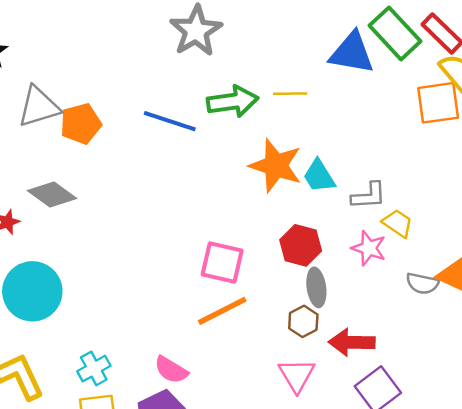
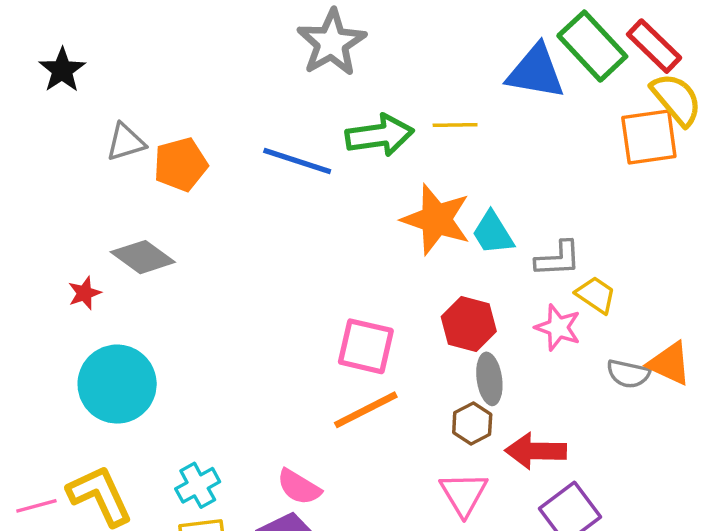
gray triangle: (39, 107) -> (126, 142), size x0.7

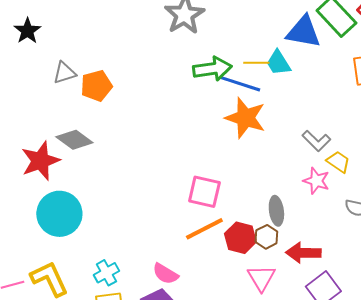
blue line: (297, 161) -> (240, 84), moved
cyan trapezoid: (493, 233) -> (278, 63), moved
gray L-shape: (558, 259) -> (316, 141), turned 48
red star: (84, 293) -> (40, 161), size x2.0
red hexagon: (469, 324) -> (240, 238), moved

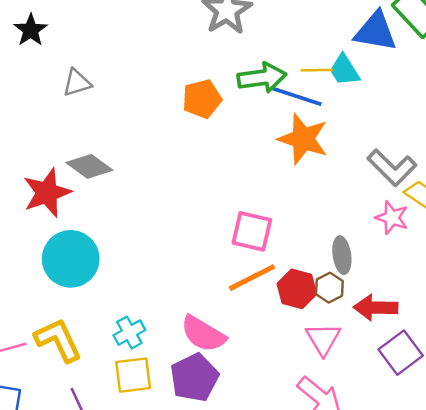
orange pentagon: (96, 86) -> (202, 99), moved
gray L-shape: (316, 141) -> (392, 168), size x1.4
pink semicircle: (165, 274) -> (203, 334), size x1.4

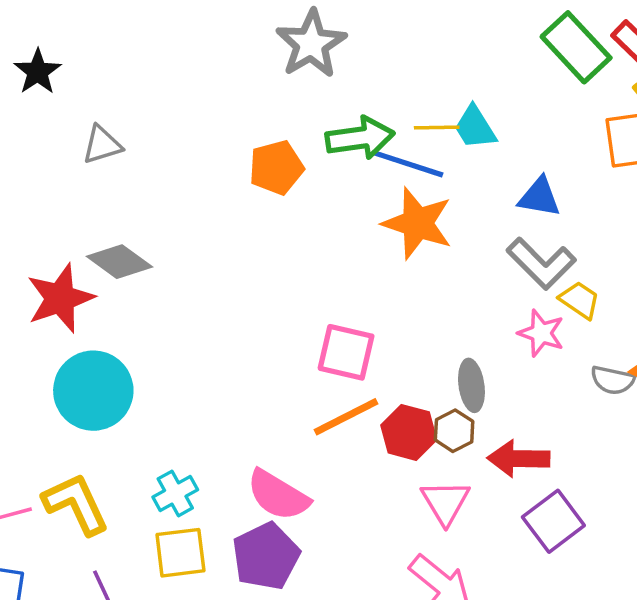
blue triangle: (376, 31) -> (539, 197), moved, size x0.7

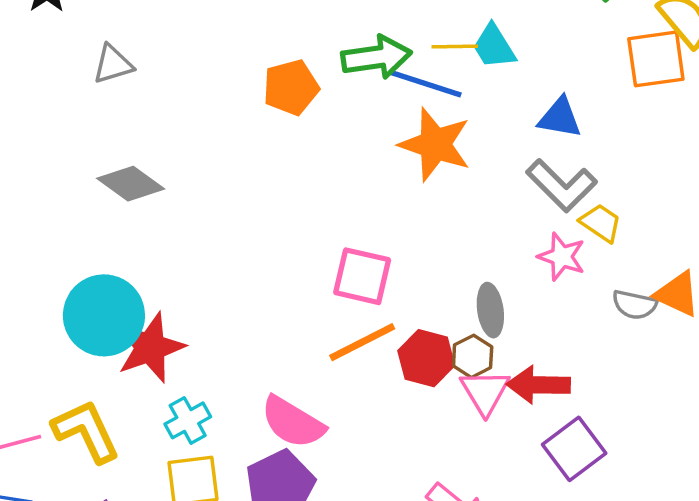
red star: (60, 298) -> (150, 347), moved
pink triangle: (445, 502) -> (485, 392), moved

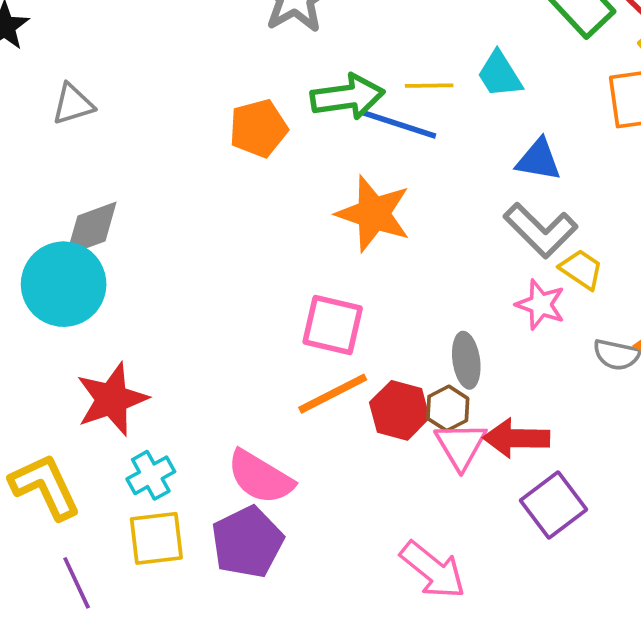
cyan trapezoid: (494, 47) -> (500, 74), moved
orange star: (435, 144) -> (373, 214), moved
gray diamond: (131, 184) -> (91, 228), turned -56
cyan circle: (104, 315) -> (64, 284), moved

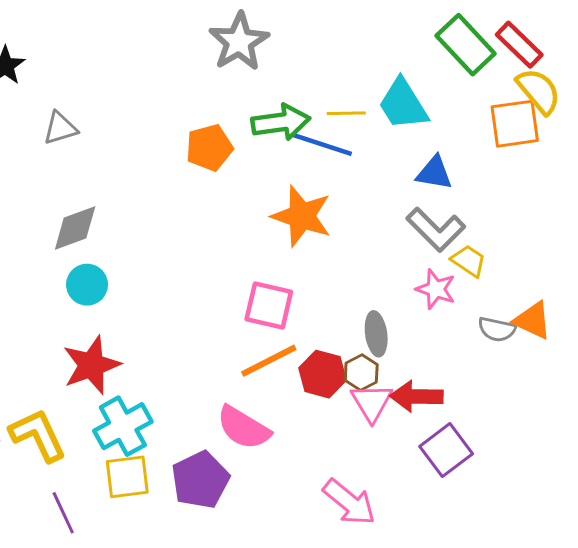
cyan trapezoid: (500, 74) -> (403, 104), size x1.4
cyan circle: (64, 284) -> (87, 285), moved, size x0.6
cyan cross: (151, 475) -> (123, 426), size x1.5
pink semicircle: (260, 477) -> (244, 428), moved

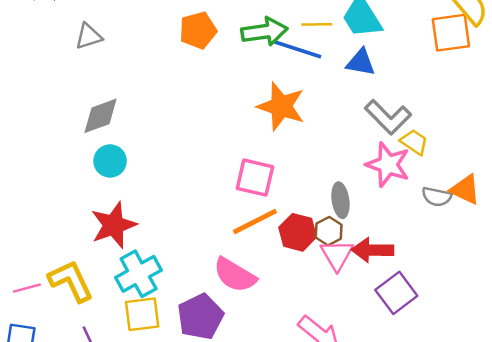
orange pentagon: (209, 148) -> (198, 30), moved
blue triangle: (434, 173) -> (361, 62), moved
pink star: (436, 289) -> (388, 165), size x1.4

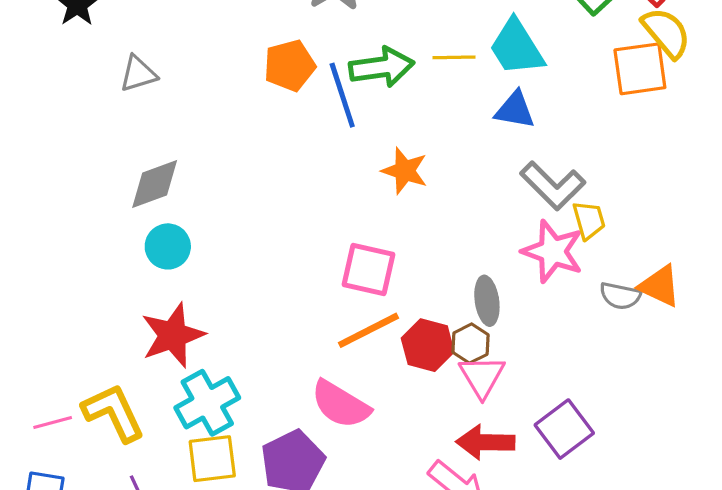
blue line: (298, 49) -> (342, 95), moved, turned 54
orange star: (281, 106) -> (405, 171), size x0.7
yellow trapezoid: (414, 142) -> (589, 220), turned 40
red arrow: (373, 250) -> (485, 442), moved

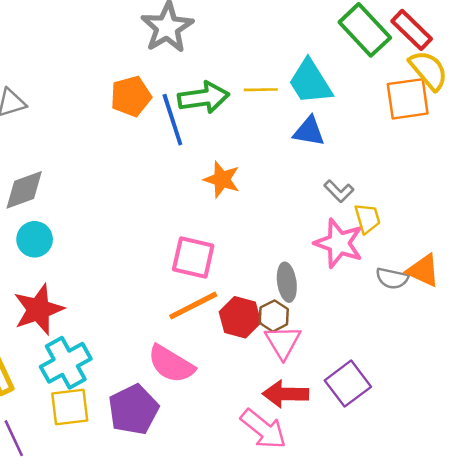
gray L-shape: (553, 186) -> (339, 191), size x0.6

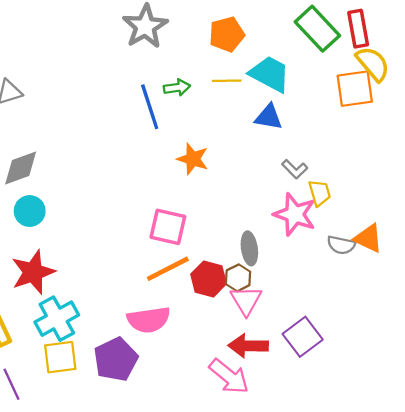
red rectangle: (412, 30) -> (358, 29), turned 36
cyan trapezoid: (310, 82) -> (270, 74), turned 150
orange pentagon: (131, 96) -> (227, 34), moved
green arrow: (204, 98) -> (177, 88), size x0.6
pink semicircle: (171, 364) -> (149, 320), turned -39

